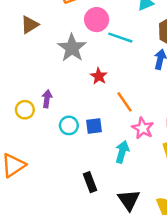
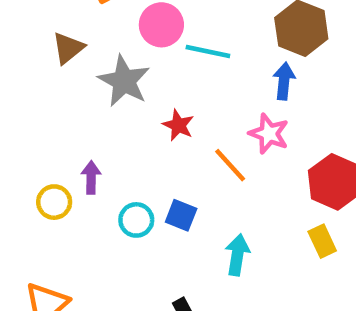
brown triangle: (30, 25) -> (68, 48), moved
blue square: (94, 126) -> (181, 215), turned 36
pink star: (143, 128) -> (269, 134), moved

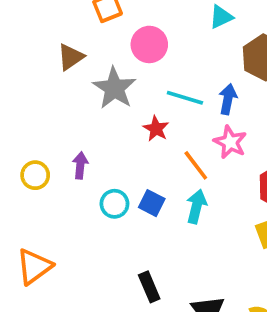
cyan line: (208, 51) -> (185, 98), moved
blue arrow: (284, 81) -> (228, 99), moved
yellow circle: (54, 202) -> (35, 175), moved
cyan arrow: (237, 255) -> (196, 206), moved

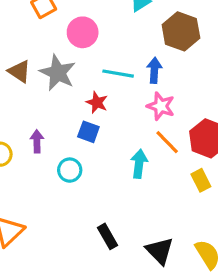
brown triangle: (71, 57) -> (19, 71), moved, turned -45
orange line: (196, 165) -> (167, 142), moved
blue square: (152, 203) -> (88, 132), moved

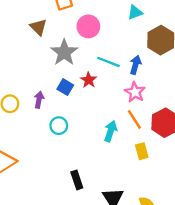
brown triangle: (19, 71) -> (38, 27), moved
blue square: (88, 132) -> (65, 87), moved
yellow rectangle: (201, 180) -> (142, 151), moved

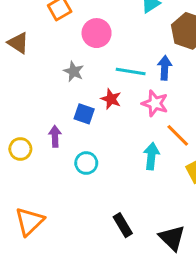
brown triangle: (38, 27) -> (18, 43), moved
gray star: (64, 52) -> (74, 71), size x0.6
pink star: (135, 92) -> (155, 103), moved

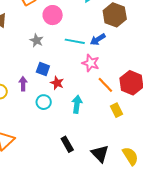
blue arrow: (165, 68) -> (98, 39), turned -126
red star: (111, 99) -> (57, 83), moved
cyan arrow: (151, 156) -> (77, 104), moved

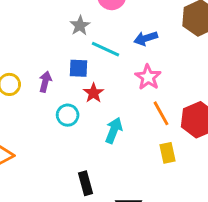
blue arrow: (98, 39) -> (146, 38), moved
cyan line: (75, 41) -> (105, 49), moved
blue square: (43, 69) -> (79, 68), turned -32

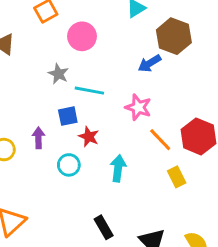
blue arrow: (146, 38) -> (149, 63), moved

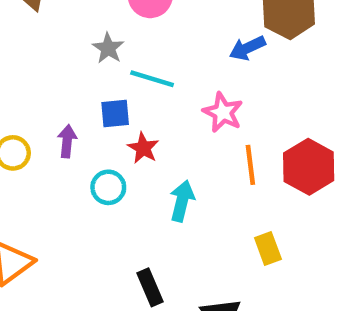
orange line: (160, 140) -> (250, 165), turned 30
yellow rectangle: (177, 177) -> (268, 248), moved

